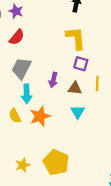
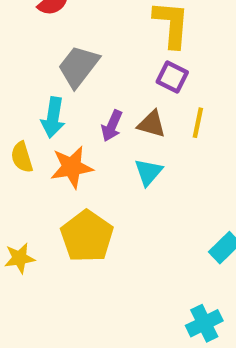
gray trapezoid: (21, 68) -> (78, 66), moved
purple arrow: (53, 80) -> (112, 126), moved
yellow pentagon: (56, 162) -> (87, 236), moved

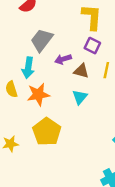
purple arrow: (112, 126) -> (63, 59), moved, turned 49

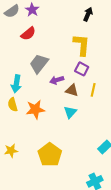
cyan arrow: (28, 68) -> (16, 84), moved
yellow pentagon: (47, 132) -> (50, 155), moved

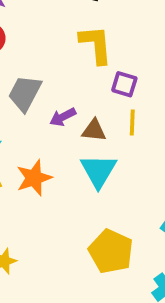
purple square: (82, 69) -> (124, 84), moved
cyan triangle: (70, 112) -> (98, 171), size x1.5
yellow pentagon: (50, 155) -> (111, 251), moved

